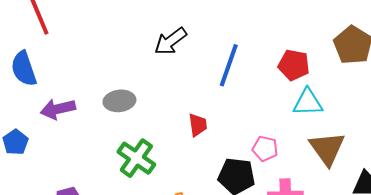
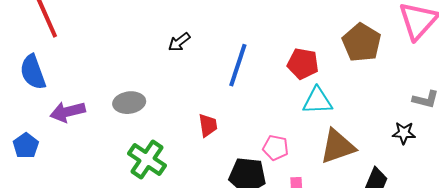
black arrow: (171, 41) -> (179, 42), size x0.7
brown triangle: (327, 148) -> (338, 146), turned 48

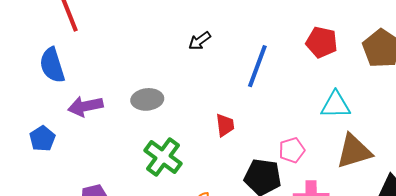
red pentagon: (303, 64) -> (322, 42), moved
pink pentagon: (276, 148) -> (292, 150), turned -30

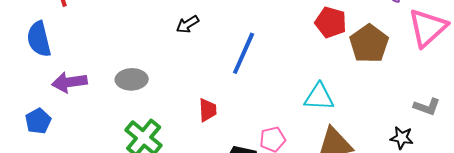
red pentagon: (322, 42) -> (331, 22), moved
blue pentagon: (42, 139) -> (38, 121), moved

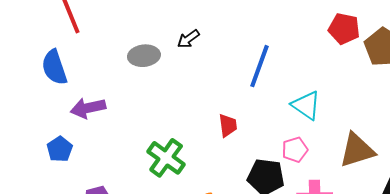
black arrow: (188, 24) -> (188, 39), moved
gray ellipse: (132, 79) -> (144, 56), moved
cyan triangle: (319, 97) -> (306, 105), moved, turned 36

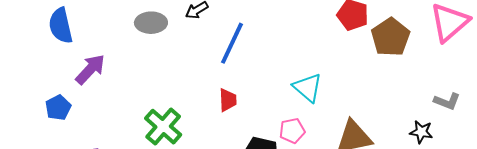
blue line: (259, 66) -> (232, 43), moved
purple arrow: (88, 108) -> (90, 69), turned 140

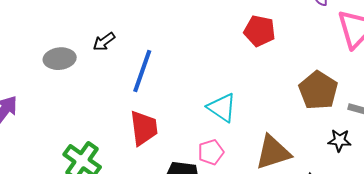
brown pentagon: (391, 37) -> (318, 90), moved
red trapezoid: (228, 100) -> (144, 128), size x1.5

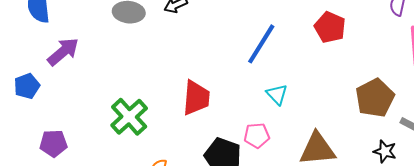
blue line: (142, 71) -> (261, 44), moved
cyan triangle: (222, 108) -> (277, 94), size x0.7

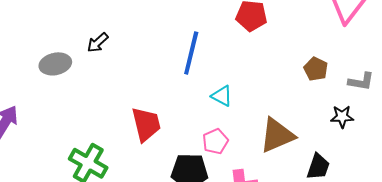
brown pentagon: (375, 98) -> (316, 69), size x0.6

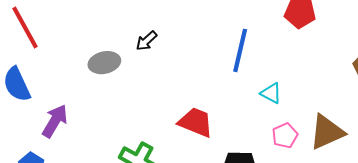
red trapezoid: (146, 124) -> (196, 122), turned -54
pink pentagon: (215, 141) -> (285, 136), moved

